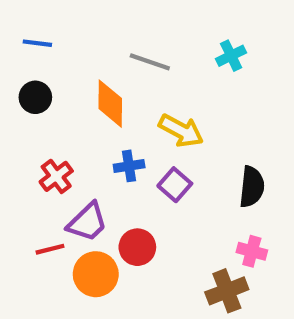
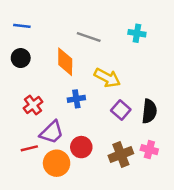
cyan cross: (231, 56) -> (137, 33), turned 35
purple square: (175, 185) -> (121, 110), moved
brown cross: (227, 291) -> (121, 155), moved

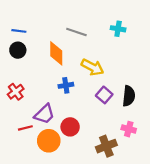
blue line: (22, 26) -> (19, 31), moved
red cross: (33, 105) -> (16, 92), moved
brown cross: (121, 155) -> (106, 146), moved

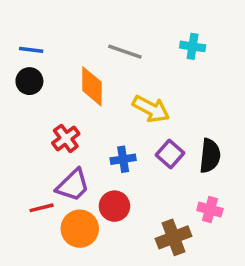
blue cross: (66, 85) -> (123, 159), moved
red cross: (16, 92) -> (66, 138), moved

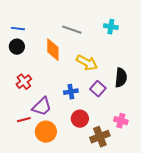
red cross: (66, 138) -> (24, 82), moved
black semicircle: (210, 156) -> (121, 78), moved
red circle: (114, 206) -> (80, 119), moved

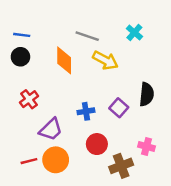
cyan cross: (111, 27) -> (134, 33), turned 32
yellow arrow: (87, 63) -> (105, 60), moved
red line: (24, 120) -> (29, 161), moved

